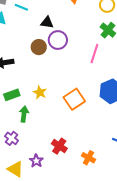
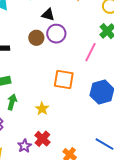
yellow star: (40, 92) -> (42, 109), moved
orange square: (74, 99) -> (64, 79), moved, turned 35
purple star: (36, 161) -> (24, 146), moved

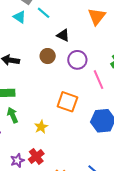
purple circle: (56, 34) -> (77, 60), moved
pink line: (91, 52) -> (98, 80), turned -60
green arrow: (12, 102) -> (13, 115), turned -49

